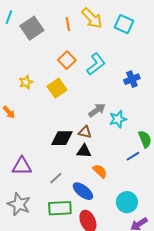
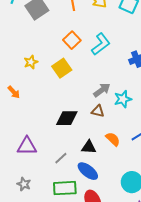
brown triangle: (85, 132) -> (98, 111), moved
black triangle: (84, 151) -> (89, 147), moved
orange semicircle: (100, 171) -> (113, 139), moved
gray star: (19, 204) -> (24, 184), size x0.6

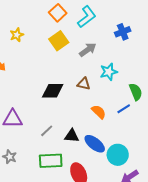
yellow square: (62, 68) -> (59, 41), moved
gray arrow: (102, 90) -> (88, 50), moved
black triangle: (89, 147) -> (72, 136), moved
blue ellipse: (88, 171) -> (95, 144), moved

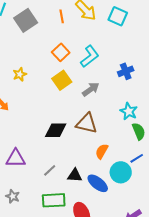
cyan star: (109, 72) -> (129, 111), moved, turned -30
brown triangle: (84, 84) -> (87, 123), size x1.6
blue line: (124, 109) -> (137, 158), moved
orange semicircle: (99, 112) -> (102, 151), turned -105
cyan circle: (118, 155) -> (121, 172), moved

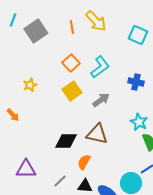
cyan square: (118, 16) -> (138, 35), moved
blue cross: (126, 71) -> (136, 82), turned 35
orange semicircle: (102, 151) -> (84, 162), moved

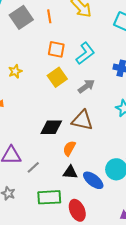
orange line: (72, 27) -> (49, 16), moved
orange square: (71, 63) -> (56, 49), turned -36
gray line: (60, 181) -> (33, 167), moved

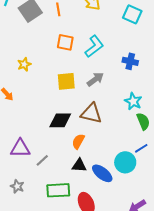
yellow square: (57, 77) -> (66, 81), moved, turned 30

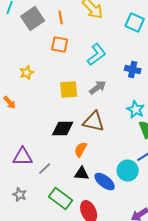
orange square: (65, 42) -> (60, 45), moved
green rectangle: (58, 190) -> (61, 199), turned 40

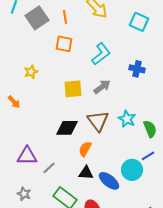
cyan star: (136, 110) -> (127, 119), moved
brown triangle: (94, 122) -> (98, 121), turned 40

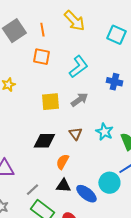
brown triangle: (98, 121) -> (75, 134), size x0.6
gray line: (49, 168) -> (32, 190), moved

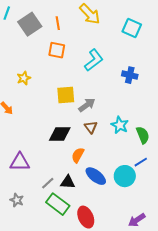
gray arrow: (79, 100) -> (87, 105), moved
black triangle: (63, 186) -> (68, 182), moved
blue ellipse: (86, 194) -> (96, 176), moved

